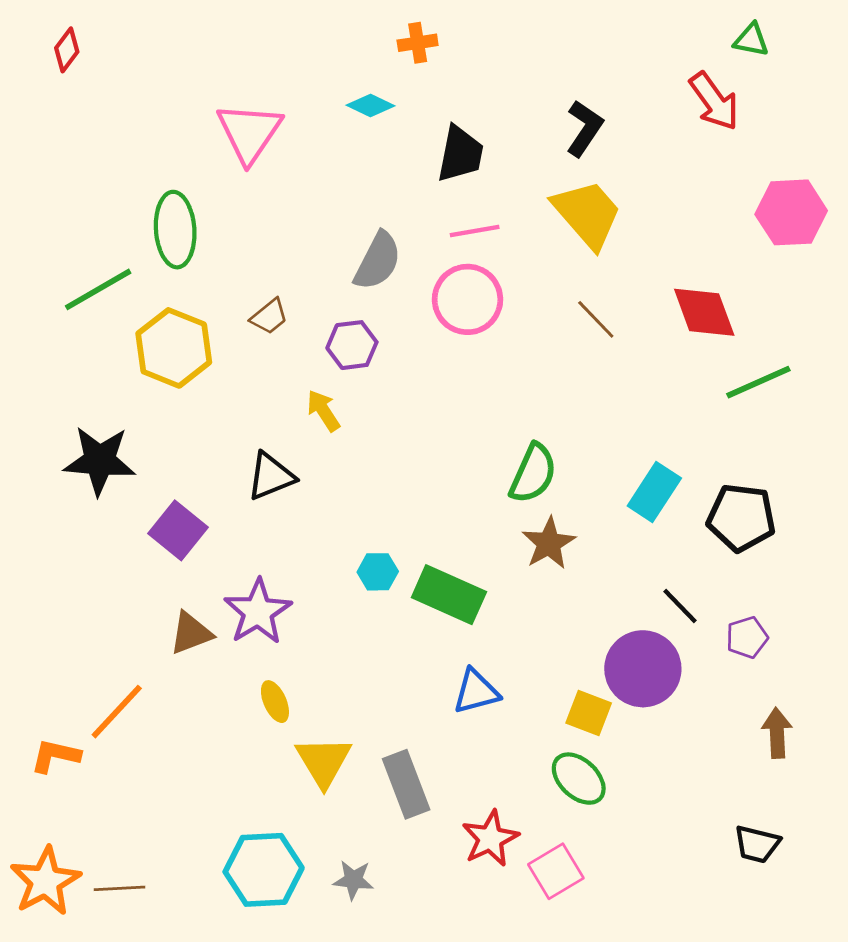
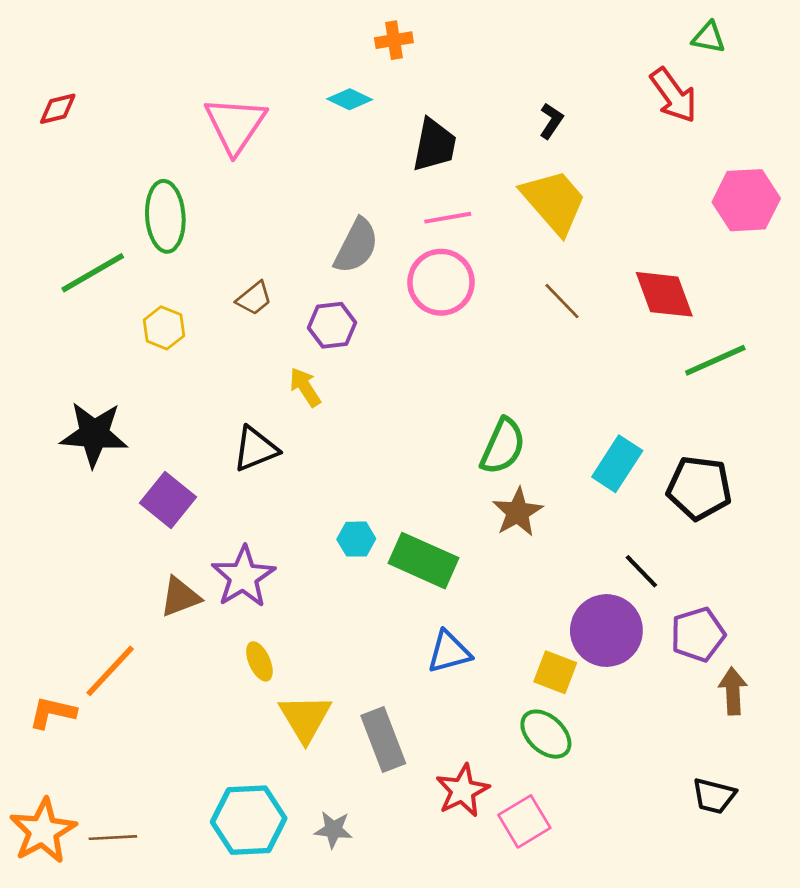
red diamond: (67, 50) -> (58, 109), moved, turned 39
black L-shape: (584, 128) -> (551, 121), size x0.7
yellow hexagon: (174, 348) -> (164, 328), size x0.6
purple pentagon: (747, 637) -> (698, 635), moved, size x1.4

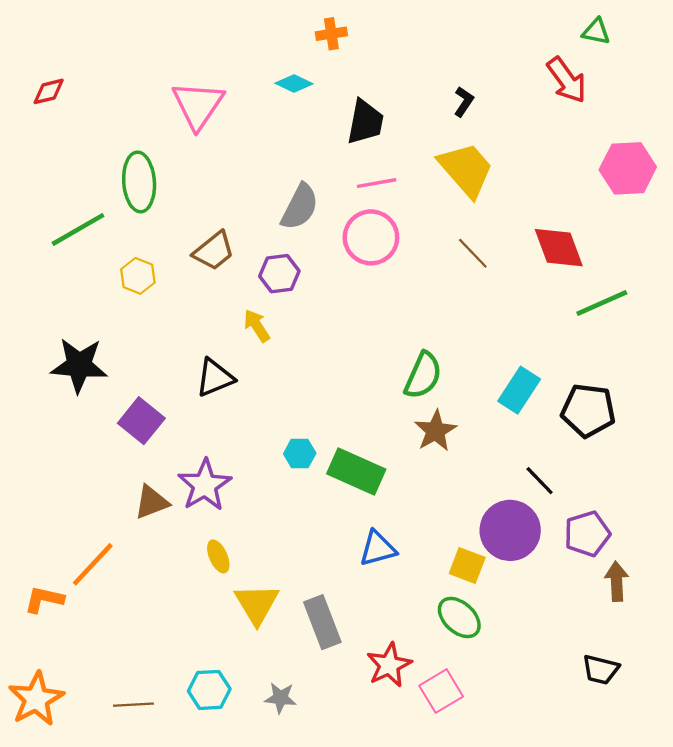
brown trapezoid: (254, 298) -> (214, 251), size x1.4
cyan hexagon: (249, 820) -> (209, 690), size x0.7
brown line: (113, 838) -> (133, 705), moved

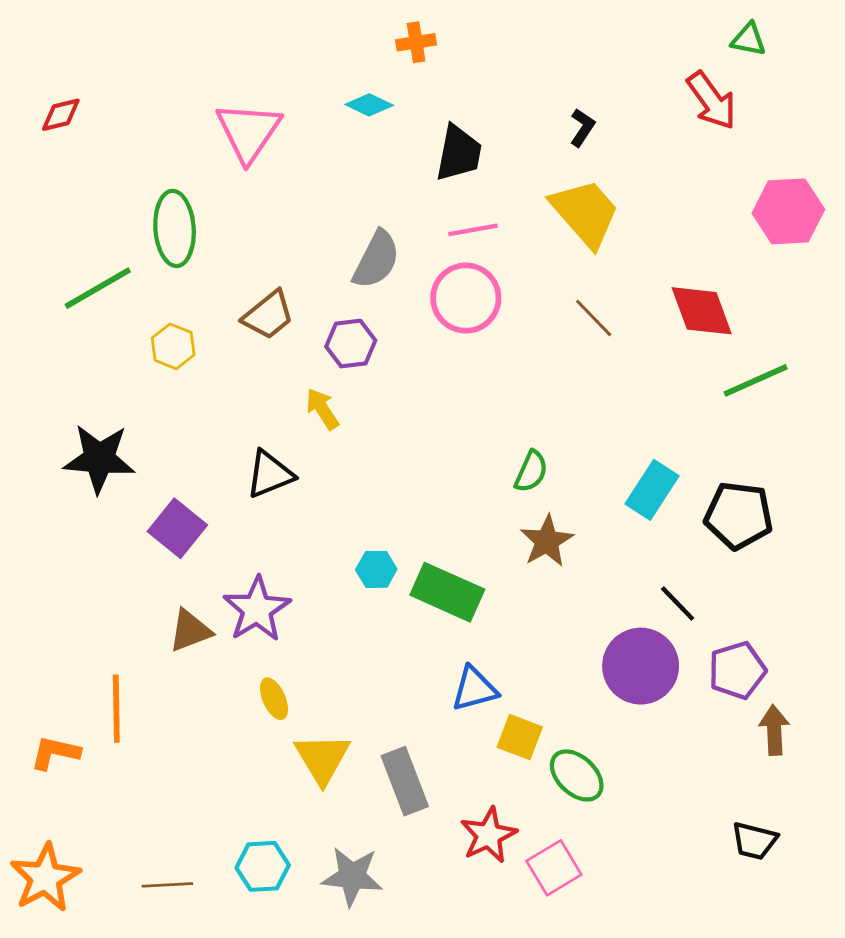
green semicircle: (423, 375) -> (531, 471), size x0.7
orange line: (93, 564) -> (116, 709), turned -44
yellow square: (467, 565) -> (520, 737), moved
gray star: (280, 698) -> (352, 876), size x1.5

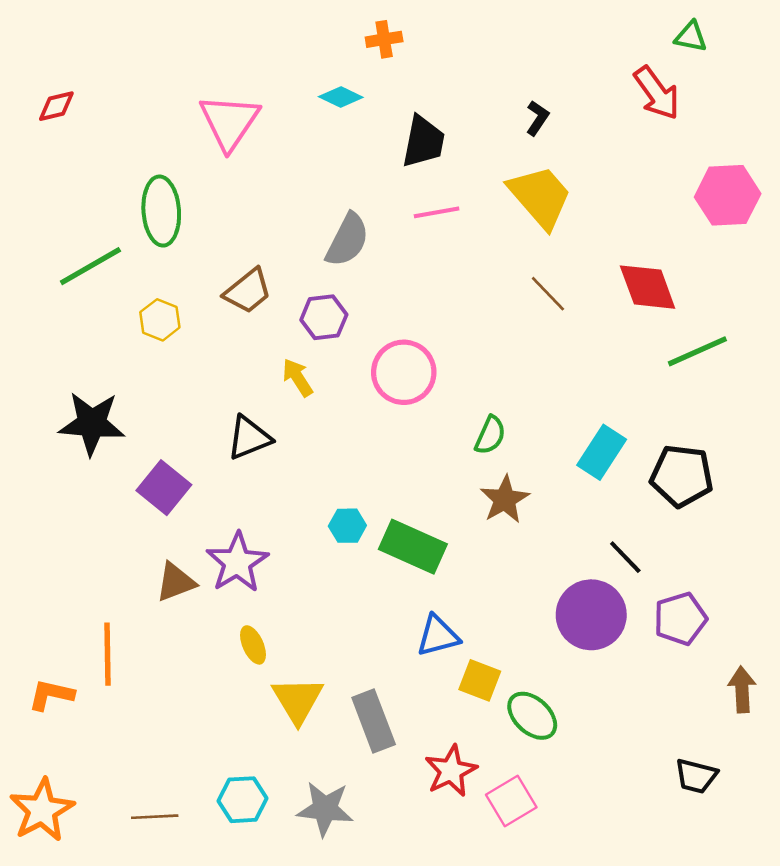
pink circle: (466, 298) -> (404, 372), moved
brown arrow: (774, 730) -> (742, 690), moved

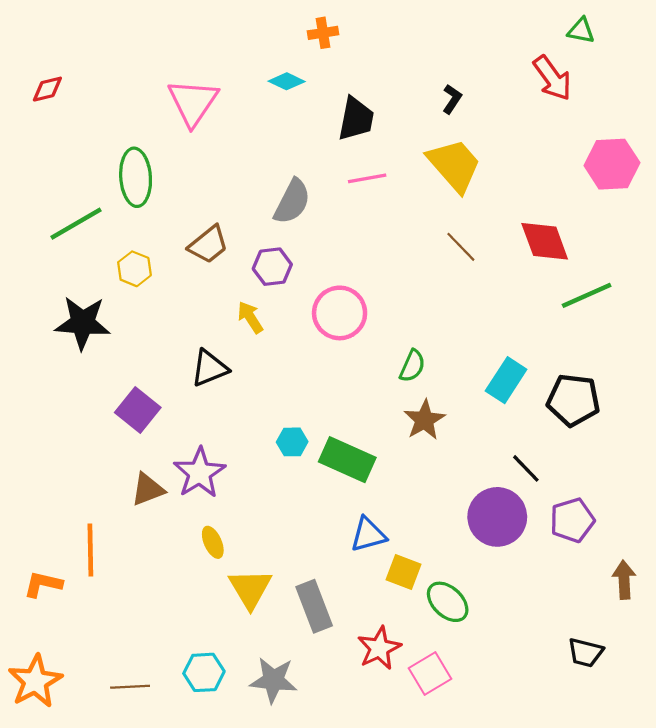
black star: (92, 423) -> (83, 323), moved

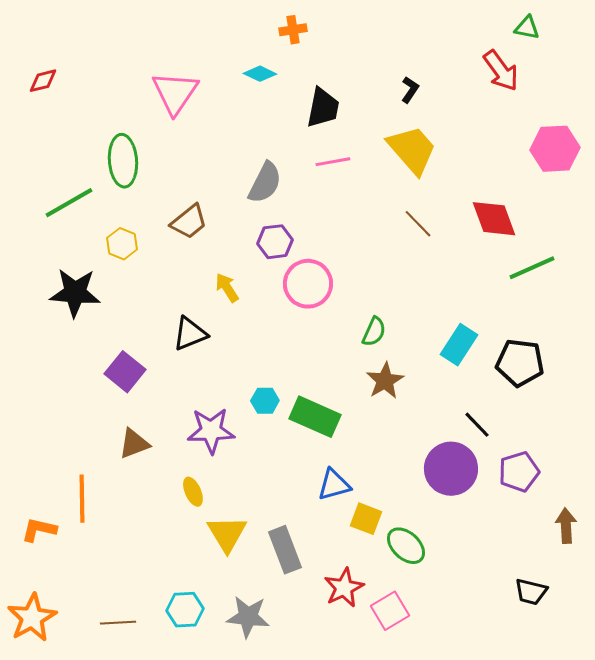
purple hexagon: (272, 267) -> (275, 242), moved
purple star: (200, 473) -> (211, 431), moved, turned 30

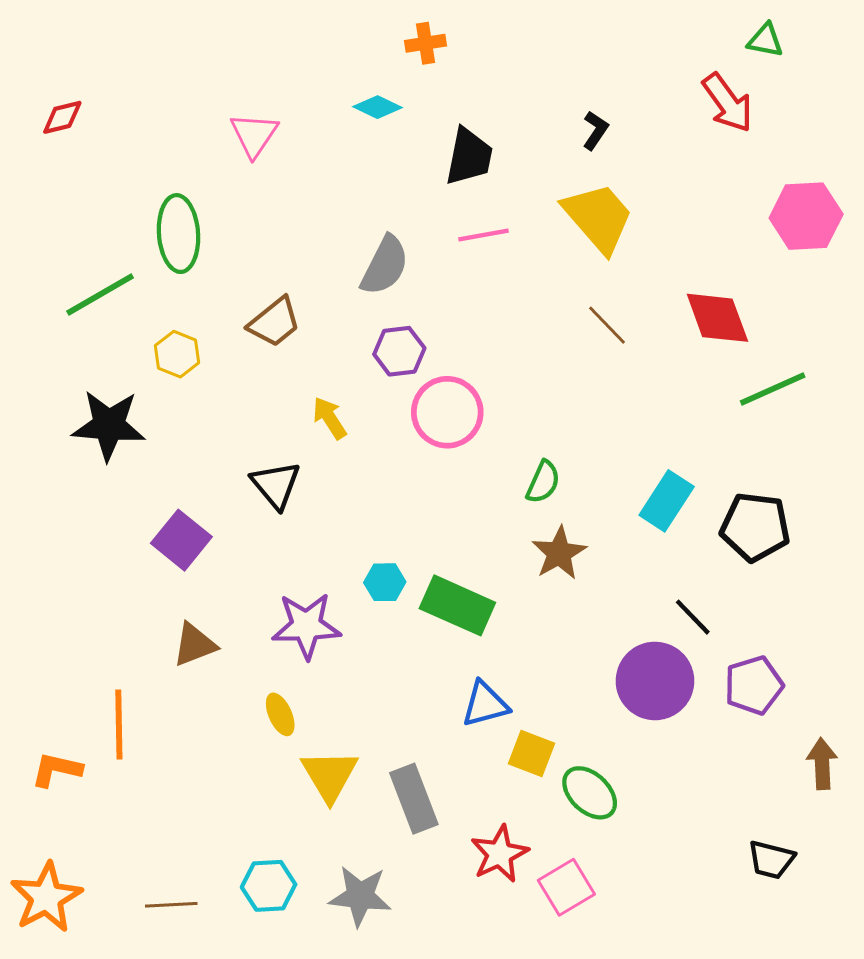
pink triangle: (175, 93) -> (254, 135), size x0.7
black triangle: (190, 334) -> (276, 485), turned -48

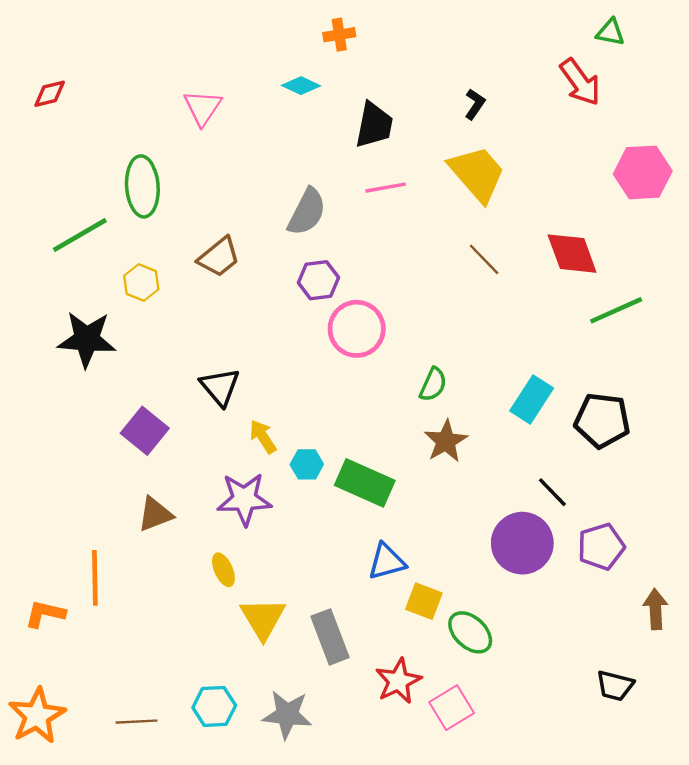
yellow arrow: (330, 418) -> (263, 437), moved

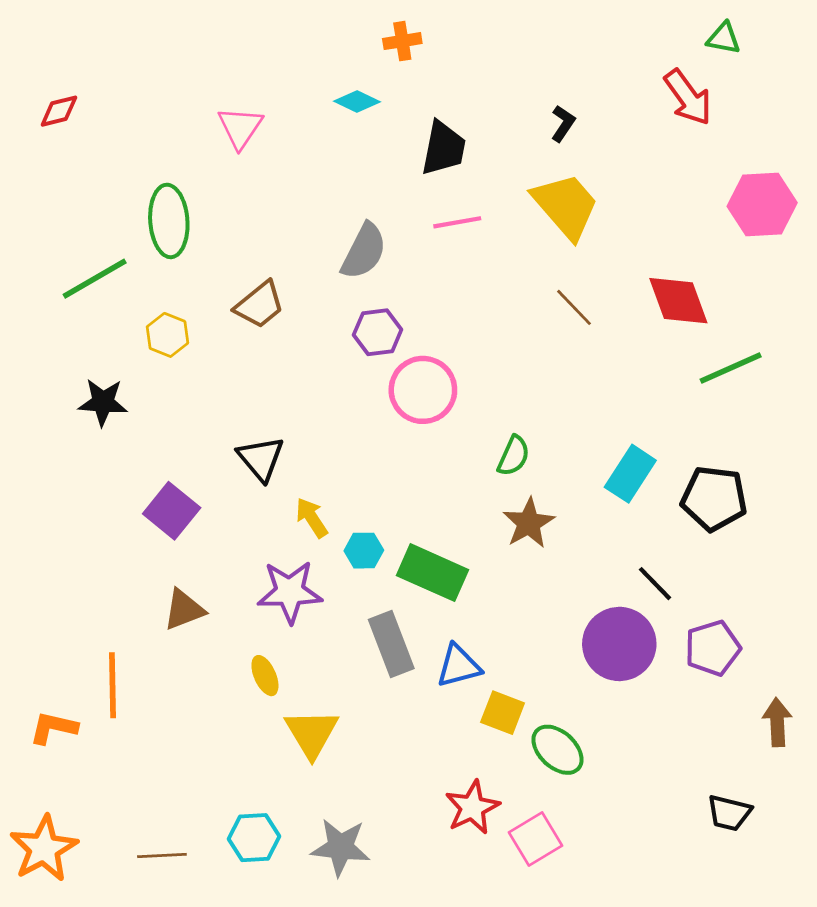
black star: (87, 339) -> (103, 402), size x0.7
gray rectangle: (330, 637) -> (391, 644), moved

